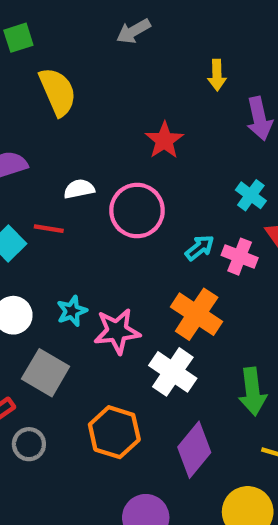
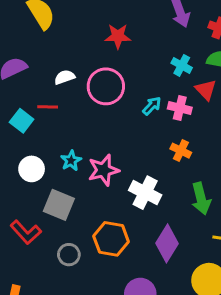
red star: (164, 140) -> (118, 36), turned -30
orange cross: (197, 314) -> (181, 151), moved, size x0.6
gray circle: (29, 444) -> (69, 255), moved

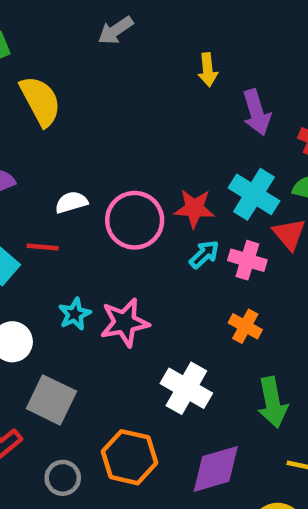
red star: (118, 36) -> (194, 208), moved
cyan cross: (182, 65) -> (254, 194), size x1.5
cyan star: (71, 161) -> (75, 314), moved
pink star: (104, 170) -> (125, 322), moved
purple diamond: (167, 243) -> (216, 469), turned 39

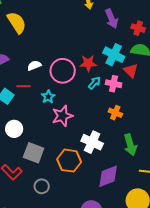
cyan star: (75, 314) -> (48, 97), moved
orange hexagon: (129, 457) -> (69, 161), moved

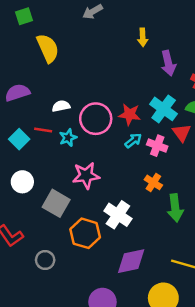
cyan star: (48, 97) -> (68, 138), moved
green arrow: (130, 145) -> (175, 208), moved
gray square: (34, 153) -> (56, 203), moved

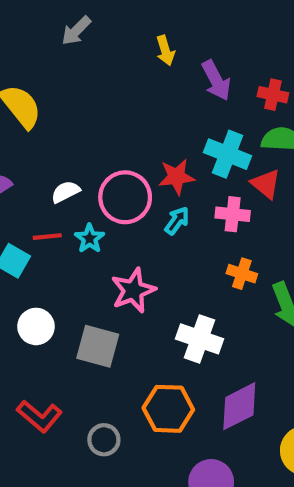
cyan arrow: (133, 141) -> (177, 221), moved
orange hexagon: (85, 233) -> (168, 409), moved

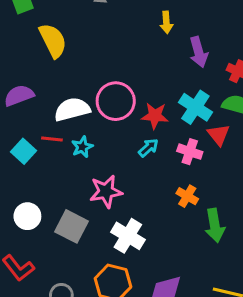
white semicircle: (66, 192) -> (72, 109), size x1.6
pink circle: (125, 197) -> (116, 101), moved
white circle: (36, 326) -> (27, 216), moved
white cross: (199, 339) -> (128, 236), moved

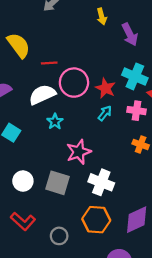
red star: (155, 116) -> (105, 88), turned 30
red line: (52, 139) -> (49, 63), moved

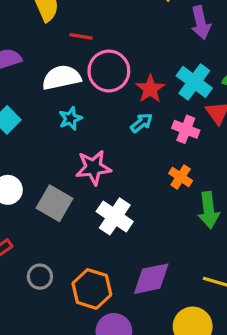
orange hexagon: (96, 220) -> (92, 289), moved

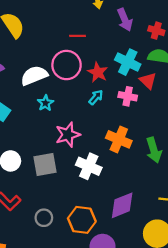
red line: (81, 36) -> (78, 36), moved
orange cross: (181, 177) -> (119, 139), moved, size x1.5
gray square: (55, 203) -> (45, 165), turned -30

